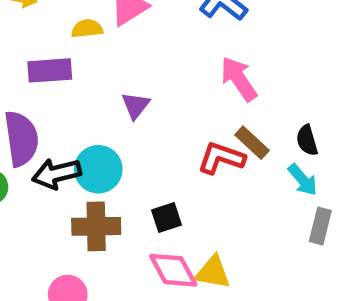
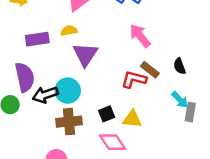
yellow semicircle: (87, 29) -> (69, 31), moved
purple triangle: (136, 105) -> (85, 54), size x1.6
cyan arrow: (303, 180) -> (180, 100), moved
yellow triangle: (213, 272) -> (132, 119), moved

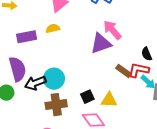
purple triangle: (85, 54) -> (101, 44), moved, turned 40
brown rectangle: (150, 70) -> (124, 71), moved
red L-shape: (134, 79) -> (139, 70), moved

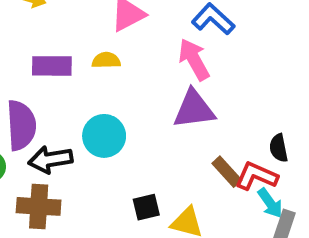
pink arrow: (112, 30) -> (194, 59), moved
cyan circle: (54, 79) -> (104, 136), moved
brown cross: (56, 105) -> (39, 206), moved

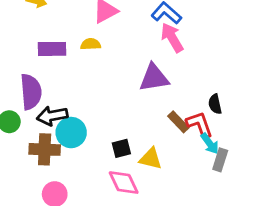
pink arrow: (194, 59) -> (172, 38), moved
cyan circle: (104, 136) -> (71, 133), moved
red L-shape: (256, 176) -> (200, 125), turned 48

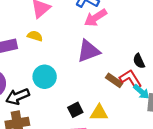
pink arrow: (172, 38) -> (95, 18), turned -80
yellow semicircle: (91, 44) -> (35, 36), turned 32
cyan circle: (71, 133) -> (45, 77), moved

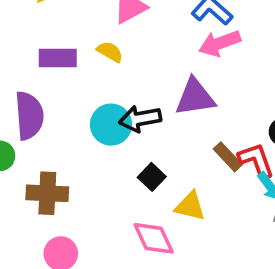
black arrow: (18, 96) -> (140, 119), moved
black square: (75, 110) -> (152, 177), moved, turned -32

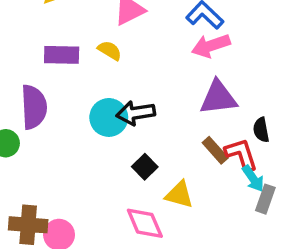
purple triangle: (195, 97) -> (218, 98), moved
brown cross: (47, 193) -> (28, 225), moved

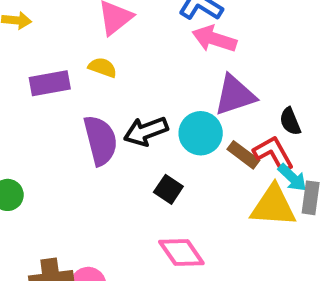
pink arrow: (211, 46) -> (214, 39), turned 48
purple semicircle: (34, 107) -> (100, 140), moved
cyan circle: (109, 117) -> (201, 133), moved
yellow triangle: (179, 195) -> (273, 206), moved, size x1.4

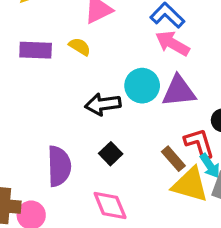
cyan circle: (201, 133) -> (142, 86), moved
purple semicircle: (100, 140) -> (59, 166), moved
brown rectangle: (243, 155) -> (173, 159), moved

